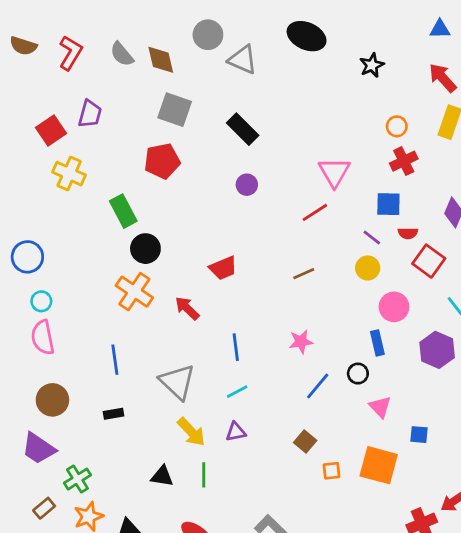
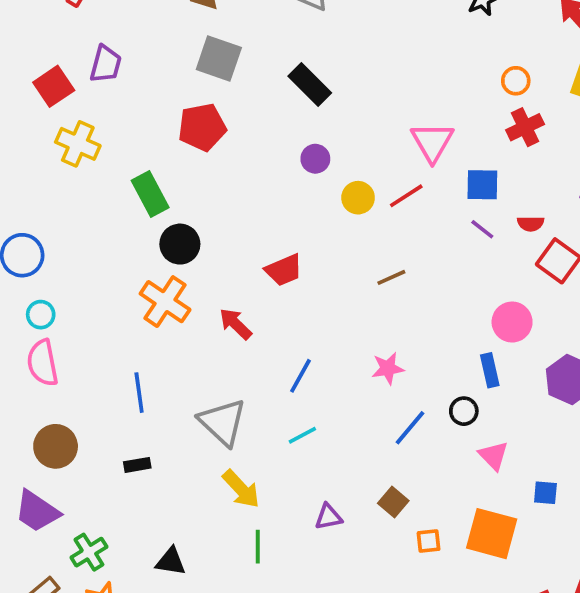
blue square: (388, 204) -> (482, 185), moved
yellow circle: (368, 268) -> (358, 198), moved
blue line: (236, 347) -> (301, 376), turned 36
purple triangle: (236, 432) -> (328, 517), moved
black triangle: (162, 476) -> (171, 561), moved

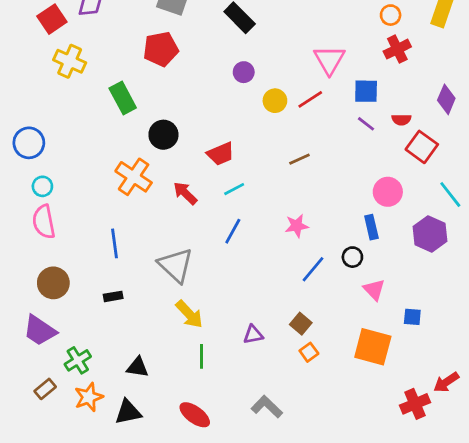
black circle: (180, 244) -> (163, 135), moved
cyan line: (302, 435) -> (234, 189), moved
orange square: (429, 541) -> (309, 352), moved, turned -30

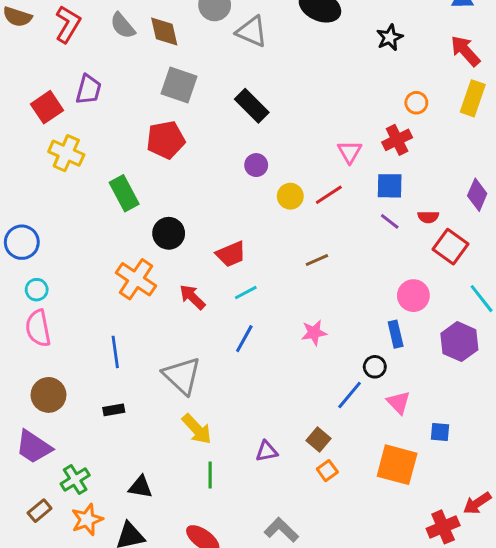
red cross: (397, 49) -> (397, 140), moved
pink triangle: (329, 60) -> (350, 152), size x0.7
blue line: (313, 269) -> (350, 395), moved

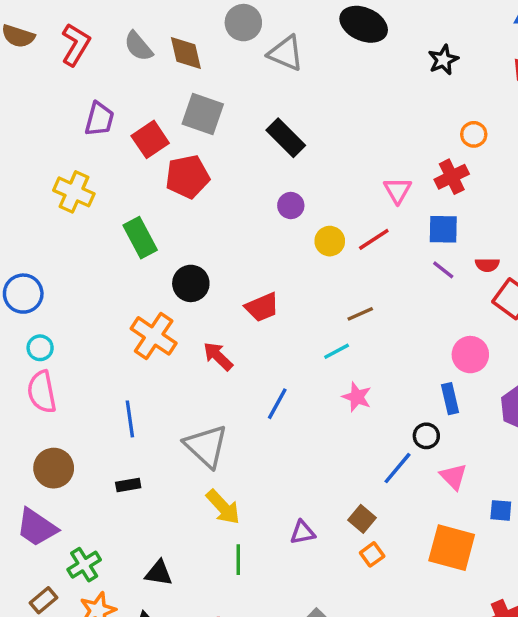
red square: (47, 107) -> (150, 139), moved
cyan line: (246, 293) -> (337, 351), moved
pink star: (314, 333) -> (357, 397), turned 30

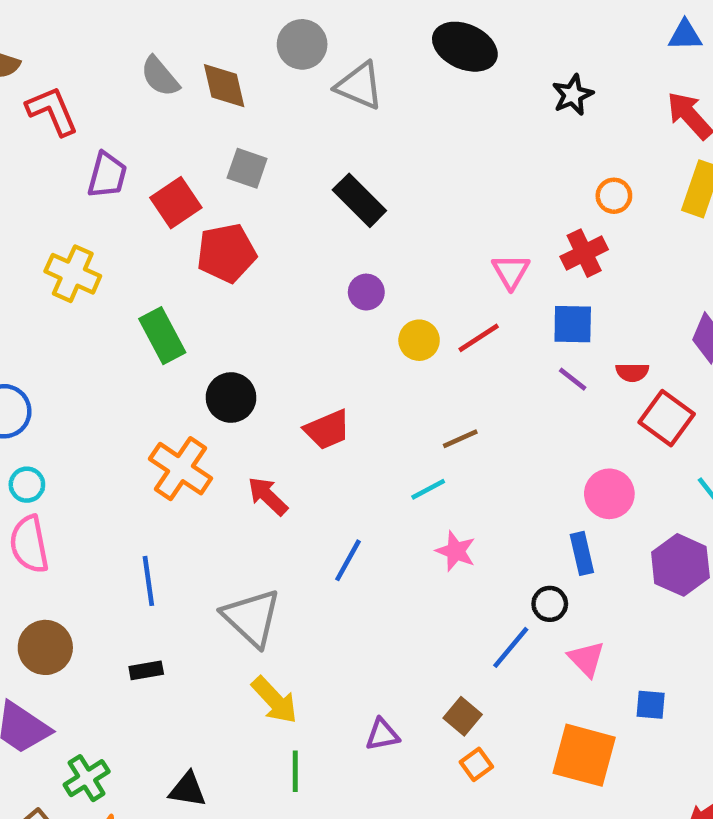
red L-shape: (76, 45) -> (52, 111), moved, turned -54
gray square: (203, 114) -> (247, 168), size x0.7

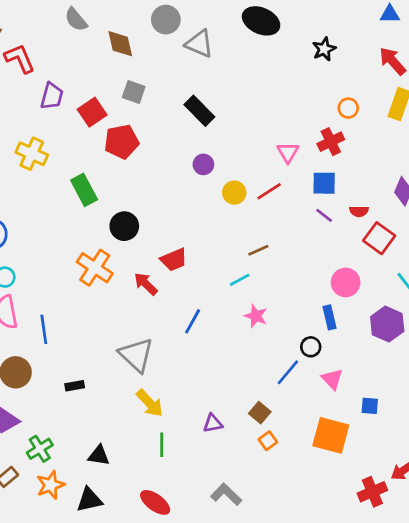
gray semicircle: (160, 76) -> (76, 20), moved
red trapezoid: (327, 430) -> (174, 260), moved
blue line: (148, 581) -> (44, 329), moved

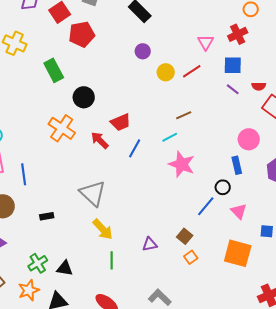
pink star: (256, 316) -> (182, 164), size x1.5
blue line: (193, 321) -> (135, 148), moved
green cross: (40, 449) -> (38, 263), moved

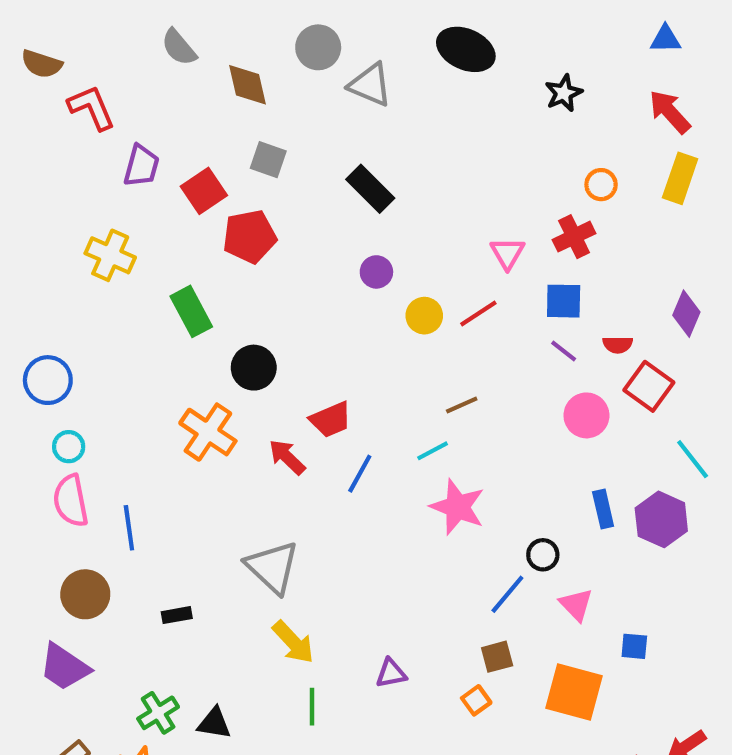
pink circle: (249, 139) -> (586, 415), moved
blue rectangle: (237, 165) -> (603, 509), moved
brown square: (185, 236) -> (497, 657), moved, turned 35

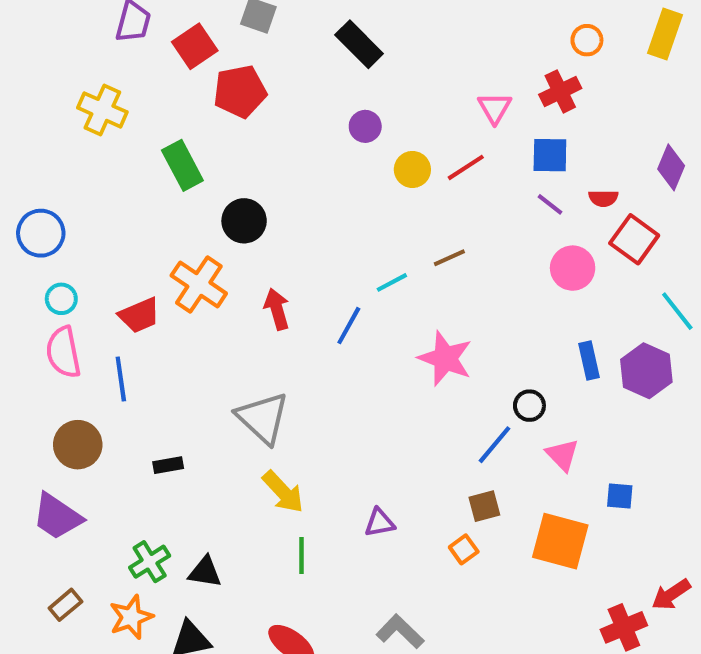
red trapezoid: (331, 420) -> (139, 315), moved
cyan line: (433, 451) -> (392, 282), moved
red arrow: (287, 457) -> (277, 309), turned 30

